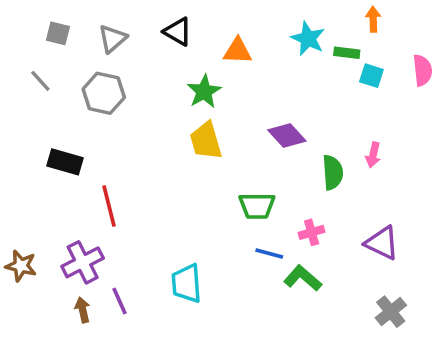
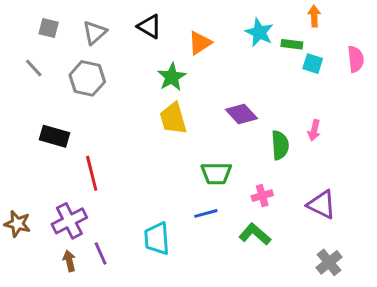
orange triangle: (238, 51) -> (200, 43), turned -35
blue line: (269, 253) -> (206, 213), moved, turned -30

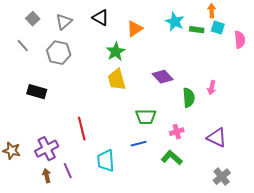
gray square: (49, 28) -> (33, 19), turned 32
cyan square: (313, 64) -> (218, 28), moved
red line: (92, 173) -> (82, 129), moved

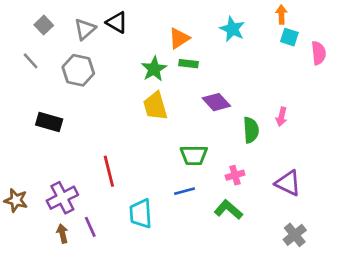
black triangle: (101, 18) -> (117, 22), moved
green rectangle: (197, 30) -> (189, 64), moved

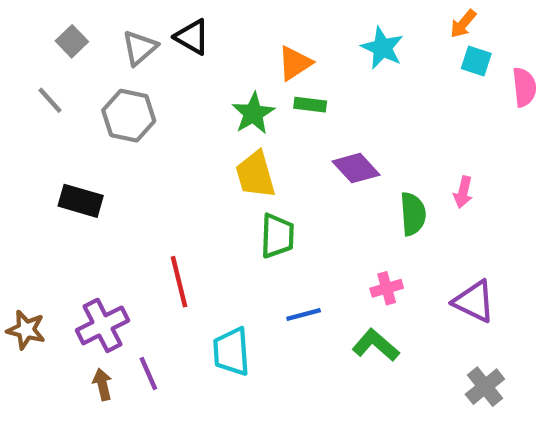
orange arrow: (281, 14) -> (463, 24), turned -138
green trapezoid: (194, 155) -> (277, 236), moved, turned -88

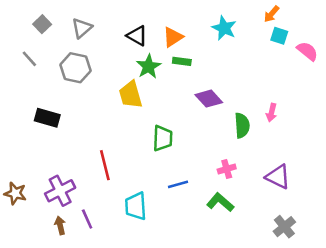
black triangle: (192, 37) -> (137, 36), moved
pink semicircle: (524, 87) -> (307, 51), turned -45
yellow trapezoid: (255, 175) -> (131, 95), moved

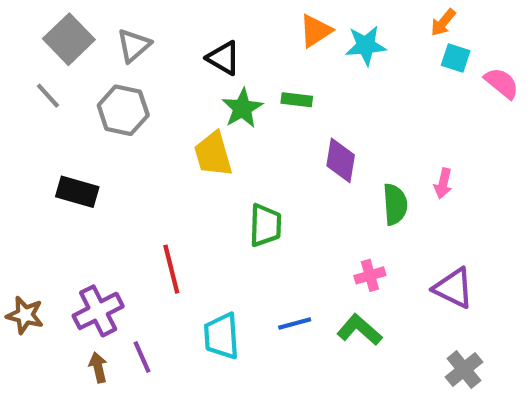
gray square: (42, 24) -> (69, 39), size x1.6
cyan star: (224, 28) -> (366, 45), turned -30
orange triangle: (173, 37) -> (316, 31), moved
purple diamond: (209, 99) -> (341, 160), turned 52
blue line: (178, 184) -> (295, 324), moved

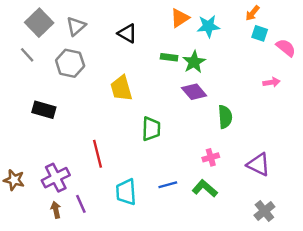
green star: (242, 108) -> (194, 62), moved
purple diamond: (341, 160) -> (194, 92), turned -50
pink arrow: (443, 183) -> (272, 82), moved, turned -112

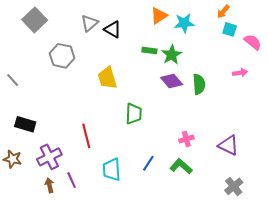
gray triangle: (76, 26) -> (89, 23), moved
gray line: (27, 55) -> (13, 80), moved
black rectangle: (44, 110) -> (25, 124), moved
green semicircle: (225, 117) -> (199, 84), moved
blue line: (168, 185) -> (148, 163), turned -42

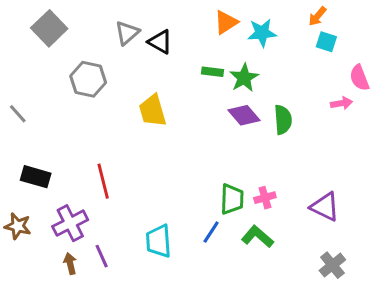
pink semicircle: (253, 42) -> (359, 78), moved, turned -150
green trapezoid: (134, 114) -> (232, 199), moved
red line: (86, 136) -> (103, 181), moved

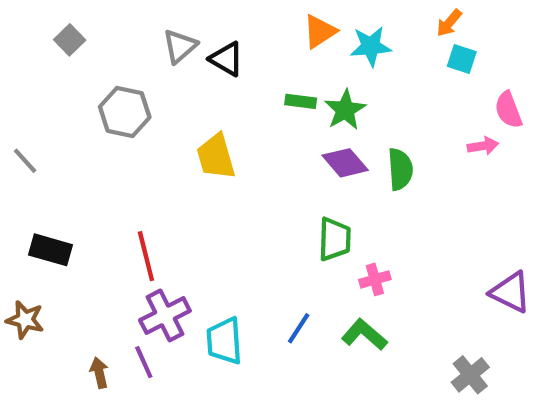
gray square: (49, 28) -> (70, 40), size x0.6
green trapezoid: (232, 199) -> (335, 239), moved
purple triangle: (325, 207) -> (511, 292), moved
purple cross: (70, 223) -> (165, 315), moved

